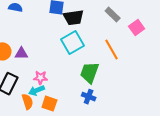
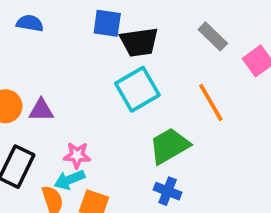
green trapezoid: (90, 73) -> (169, 146), turned 40

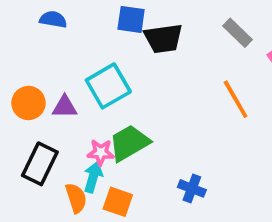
cyan square: (137, 89) -> (108, 86), moved
green trapezoid: (169, 146) -> (129, 143), moved
cyan arrow: (69, 180) -> (93, 177), turned 128

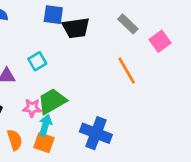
cyan square: (108, 86) -> (37, 61), size x0.6
cyan arrow: (93, 177) -> (45, 125), moved
blue cross: (192, 188) -> (96, 133), size x1.6

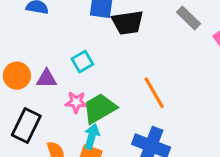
orange line: (127, 71) -> (154, 93), moved
pink star: (32, 108) -> (76, 102), moved

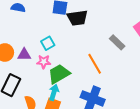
gray rectangle: (188, 18) -> (117, 42), moved
pink star: (76, 102) -> (44, 62), moved

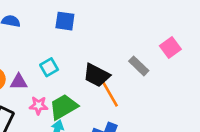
black trapezoid: (77, 18) -> (97, 75), moved, turned 35
pink star: (44, 62) -> (39, 105), moved

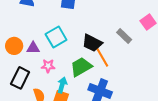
cyan square: (49, 67) -> (56, 37), size x1.5
green trapezoid: (64, 107) -> (81, 67), moved

